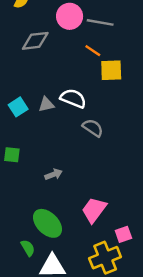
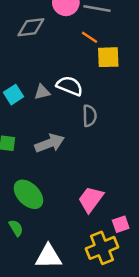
gray semicircle: (93, 128) -> (90, 116), turned 55
gray arrow: (54, 174) -> (50, 143), moved, size x1.6
green ellipse: (47, 223) -> (28, 194), moved
green semicircle: (28, 248) -> (16, 228), moved

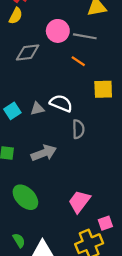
yellow square: (108, 57) -> (103, 89), moved
green semicircle: (16, 228) -> (19, 240), moved

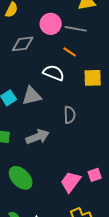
white semicircle: (61, 103) -> (54, 73), moved
gray triangle: (37, 109) -> (32, 96), size x1.5
pink square: (105, 223) -> (95, 175), moved

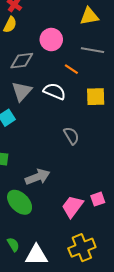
gray line: (76, 29) -> (92, 50), moved
gray triangle: (32, 96) -> (22, 91), moved, turned -35
gray semicircle: (70, 115) -> (71, 136), turned -30
gray arrow: (38, 137) -> (38, 177), moved

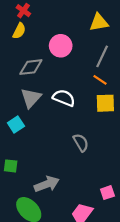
gray line: (92, 50) -> (102, 56), turned -75
orange line: (71, 69) -> (100, 80), moved
pink square: (98, 199) -> (107, 193), moved

